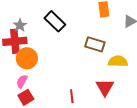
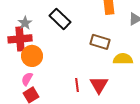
red triangle: (105, 87) -> (99, 85), moved
red line: (72, 96) -> (77, 85), moved

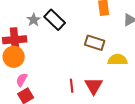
gray star: (25, 23) -> (34, 20), moved
orange circle: (32, 56) -> (14, 57), moved

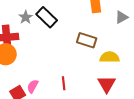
pink semicircle: (22, 80) -> (33, 86), moved
red triangle: (94, 86) -> (107, 84), moved

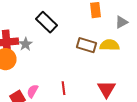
gray star: (26, 17) -> (26, 44), moved
yellow semicircle: (110, 57) -> (110, 45), moved

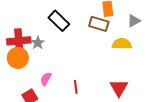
brown rectangle: (86, 45) -> (99, 24), moved
pink semicircle: (32, 91) -> (46, 79), moved

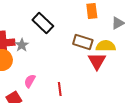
brown rectangle: (99, 24) -> (83, 42), moved
red triangle: (119, 88) -> (97, 61), moved

